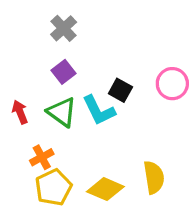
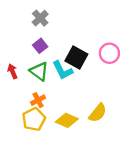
black square: (120, 90) -> (76, 58), size x1.5
orange cross: (42, 157) -> (38, 100), moved
yellow semicircle: (154, 177) -> (98, 113), turned 48

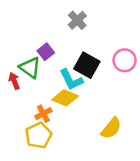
gray cross: (40, 18) -> (77, 20), moved
green triangle: (39, 71) -> (30, 68), moved
yellow diamond: (67, 120) -> (65, 98), moved

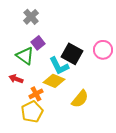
gray cross: (77, 20) -> (31, 17), moved
red arrow: (14, 81) -> (16, 79), moved, turned -48
yellow semicircle: (111, 128) -> (80, 99), moved

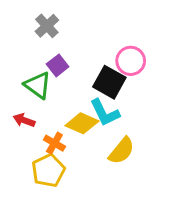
pink circle: (103, 50) -> (131, 61), moved
cyan L-shape: (59, 66) -> (105, 113), moved
orange cross: (36, 94) -> (54, 143), turned -32

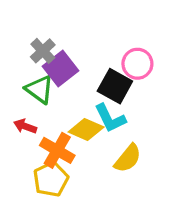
gray cross: (47, 26) -> (43, 51), moved
purple square: (58, 65) -> (60, 69), size x1.5
orange cross: (54, 143) -> (57, 150), size x1.5

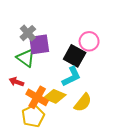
purple square: (60, 69) -> (39, 44), turned 30
cyan L-shape: (110, 118) -> (71, 77), turned -90
yellow diamond: (86, 129) -> (55, 96), moved

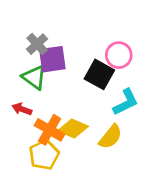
cyan L-shape: (71, 77) -> (126, 102), moved

